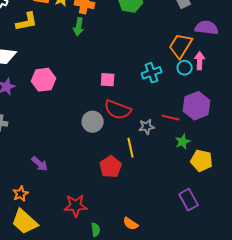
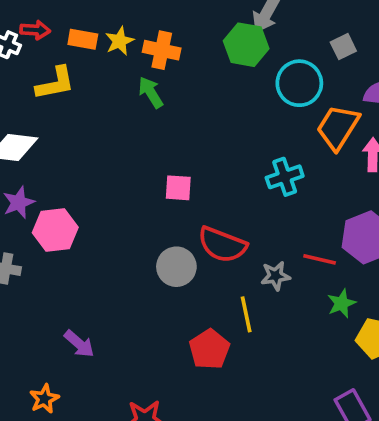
green arrow: (79, 27) -> (151, 92), turned 138
cyan circle: (185, 68) -> (299, 83), moved, size x1.6
pink hexagon: (44, 80) -> (55, 230), moved
pink square: (108, 80) -> (178, 188), moved

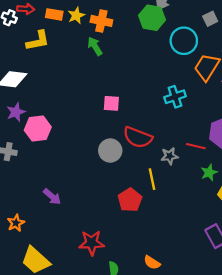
orange star: (44, 399) -> (16, 223), moved

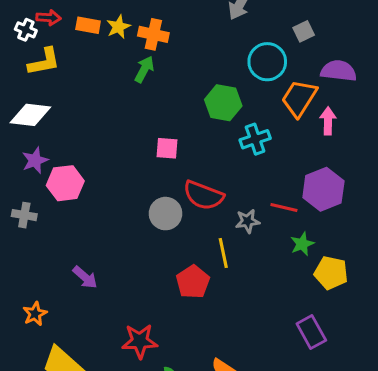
green hexagon: (152, 18) -> (223, 103), moved
yellow L-shape: (38, 41) -> (44, 62), moved
green arrow: (95, 46) -> (144, 69), turned 60

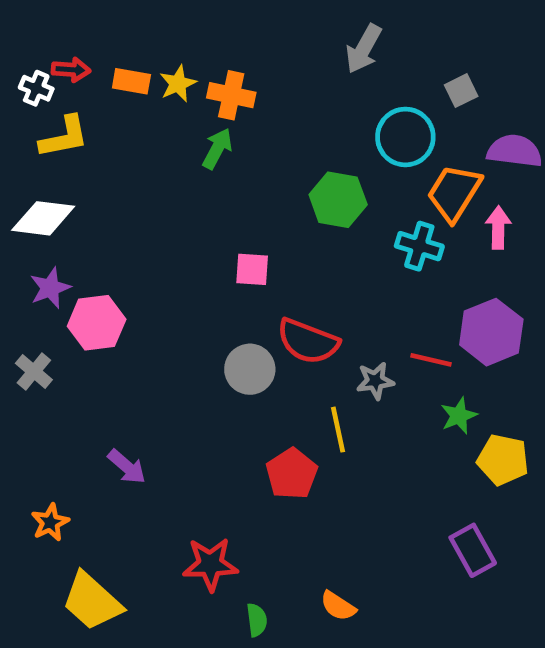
cyan cross: (255, 139) -> (419, 246), moved, turned 36
gray cross: (24, 215) -> (34, 372), turned 30

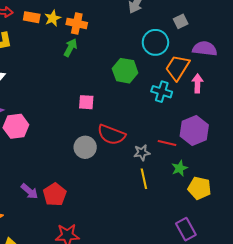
yellow line: (338, 430) -> (144, 179), moved
red pentagon: (292, 474) -> (55, 194), moved

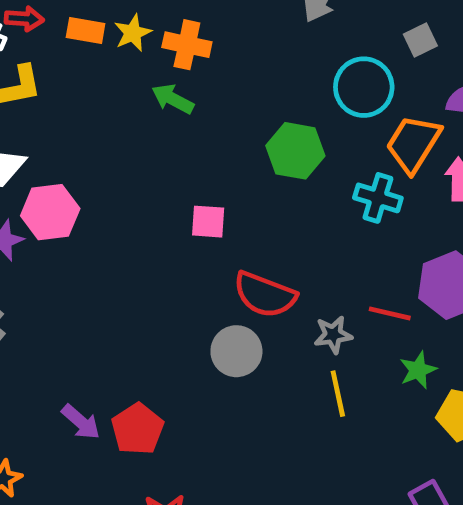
green arrow: (70, 48) -> (173, 99), turned -90
pink hexagon: (16, 126) -> (50, 212), moved
gray circle: (85, 147) -> (236, 351), moved

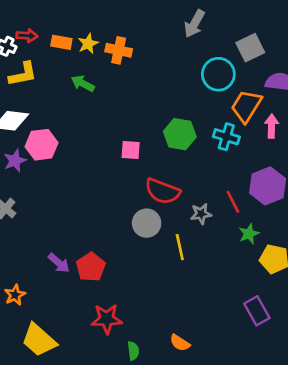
gray square: (420, 40) -> (250, 48), size x1.5
green arrow: (173, 99) -> (83, 84), moved
green hexagon: (295, 151) -> (180, 134), moved
red line: (390, 313) -> (233, 202), turned 50
yellow line: (338, 394) -> (180, 247), moved

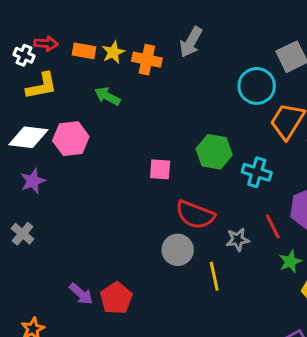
gray arrow: (194, 24) -> (191, 42), moved
cyan cross: (226, 137) -> (257, 172), moved
pink hexagon: (42, 145) -> (71, 139), moved

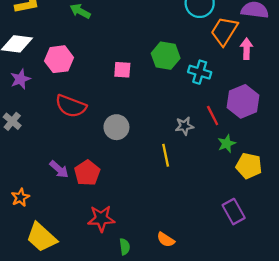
pink hexagon: (71, 139) -> (59, 59), moved
red semicircle: (195, 215) -> (71, 106), moved
gray circle: (178, 250) -> (116, 127), moved

